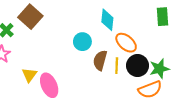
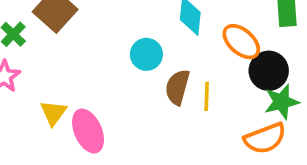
orange ellipse: (126, 43) -> (241, 42), moved
black circle: (138, 66) -> (269, 71), moved

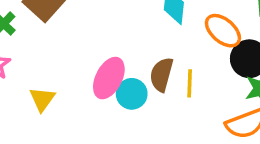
cyan circle: (146, 54) -> (132, 94), moved
pink ellipse: (88, 131) -> (109, 78), moved, turned 51

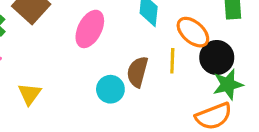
pink ellipse: (109, 78) -> (90, 29), moved
yellow line: (190, 83) -> (172, 61), moved

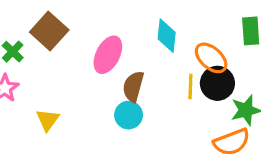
black circle: (217, 57) -> (217, 83), moved
brown semicircle: (137, 72) -> (133, 86), moved

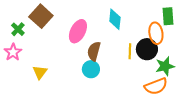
orange ellipse: (211, 58) -> (156, 33), moved, turned 40

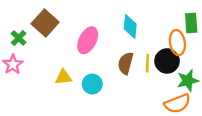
brown semicircle: (94, 51) -> (126, 63), moved
cyan circle: (91, 69) -> (92, 84), moved
yellow triangle: (40, 72) -> (63, 77), moved, turned 49

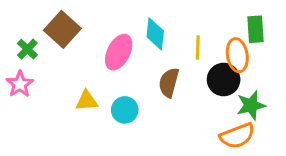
cyan diamond: (130, 26) -> (155, 34), moved
yellow line: (147, 63) -> (198, 48), moved

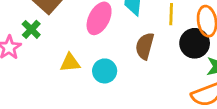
green cross: (27, 49) -> (31, 29), moved

